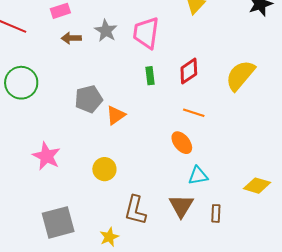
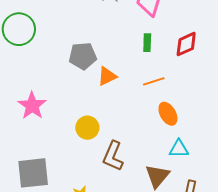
orange line: (194, 113) -> (154, 81), moved, turned -45
brown L-shape: (135, 210) -> (113, 156), moved

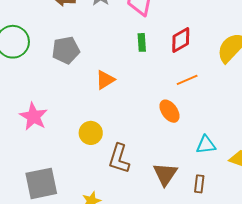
gray pentagon: (83, 56) -> (66, 50), moved
orange line: (154, 81) -> (187, 80), moved
cyan triangle: (179, 149) -> (206, 145), moved

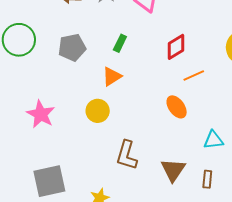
red diamond: (181, 40) -> (176, 47), moved
green rectangle: (142, 42) -> (120, 43), moved, turned 30
yellow circle: (91, 133) -> (98, 111), moved

